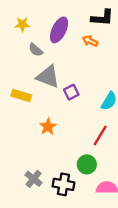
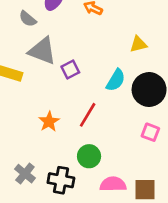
orange star: (48, 127) -> (49, 122), moved
red line: (100, 135) -> (88, 115), moved

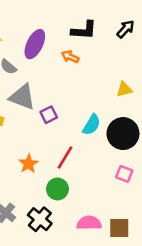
yellow triangle: (138, 44) -> (124, 89), moved
green circle: (89, 156) -> (57, 189), moved
black cross: (61, 180) -> (40, 219), turned 30

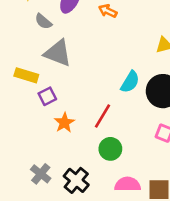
purple square: (49, 115) -> (47, 96), moved
green circle: (57, 189) -> (110, 149), moved

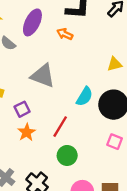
gray triangle: (58, 53) -> (43, 76), moved
purple square: (47, 96) -> (22, 109), moved

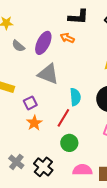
purple ellipse: (32, 22) -> (43, 43), moved
cyan semicircle: (84, 96) -> (75, 97), moved, turned -36

